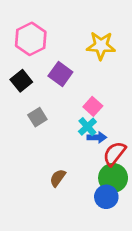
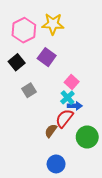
yellow star: (101, 46) -> (53, 24), moved
red semicircle: (114, 154) -> (64, 118), moved
brown semicircle: (58, 178) -> (51, 131), moved
blue circle: (106, 197) -> (56, 164), moved

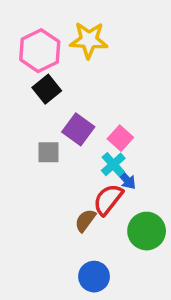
purple square: (47, 57) -> (78, 129), moved
black square: (17, 62) -> (47, 89), moved
gray square: (29, 90) -> (48, 152), turned 32
blue arrow: (75, 106) -> (126, 178), turned 48

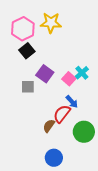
cyan cross: (113, 164) -> (82, 73), moved

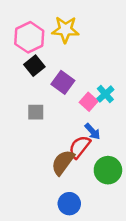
purple square: (45, 74) -> (63, 82), moved
brown semicircle: (49, 126) -> (63, 162), size x1.5

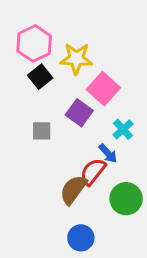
yellow star: (65, 30) -> (76, 59), moved
purple square: (63, 82) -> (79, 113), moved
cyan cross: (105, 94) -> (123, 129), moved
pink square: (89, 102) -> (103, 89), moved, size x1.5

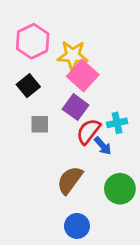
black square: (40, 77) -> (28, 86), moved
pink square: (103, 89) -> (83, 76), moved
cyan cross: (123, 129) -> (117, 123), turned 30
red semicircle: (93, 172) -> (88, 131), moved

